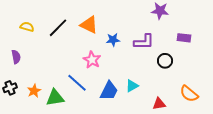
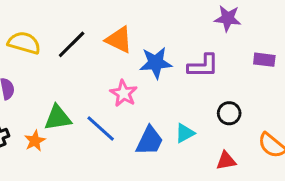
yellow semicircle: (27, 27) -> (24, 43), size x1.5
blue star: (113, 40) -> (156, 63), size x1.5
black circle: (165, 61) -> (229, 113), moved
green triangle: (55, 98) -> (58, 118), moved

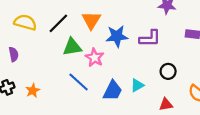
orange triangle: (119, 40) -> (91, 20), turned 36
green triangle: (58, 118) -> (72, 47), moved

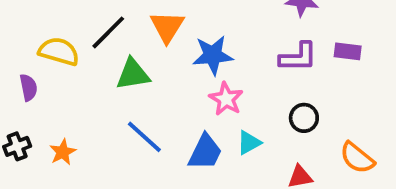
yellow semicircle: (25, 22) -> (59, 51), moved
purple L-shape: (150, 38) -> (298, 57), moved
pink star: (95, 58) -> (226, 99), moved

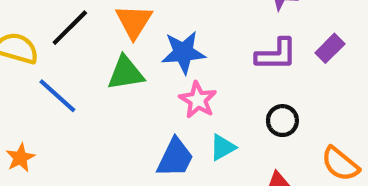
purple rectangle: (348, 51) -> (330, 48), turned -52
green triangle: (133, 74) -> (126, 73), moved
blue line: (144, 137) -> (57, 96), moved

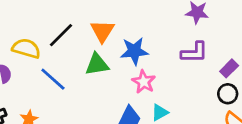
purple rectangle: (330, 48) -> (229, 68), moved
black circle: (282, 121) -> (228, 94), moved

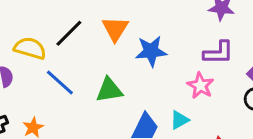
green triangle: (97, 64) -> (109, 90), moved
pink star: (144, 82) -> (200, 86), moved

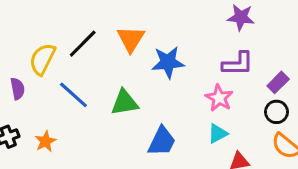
yellow semicircle: (30, 48) -> (42, 59), turned -80
cyan triangle: (180, 120) -> (218, 134), moved

